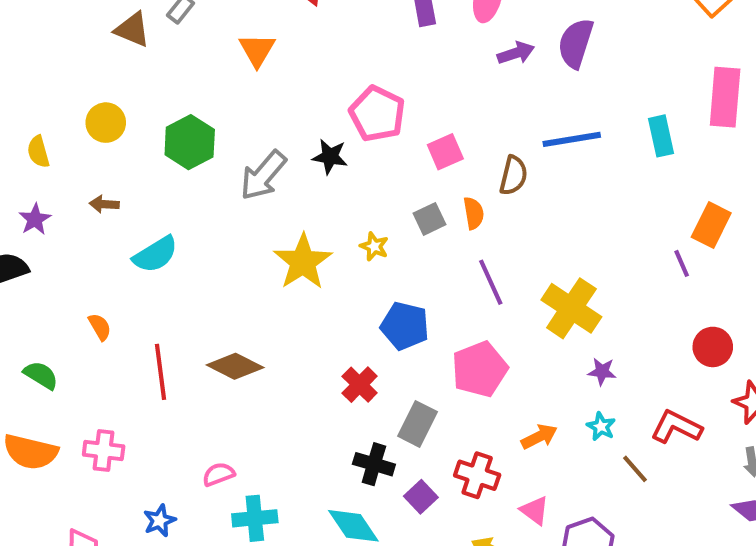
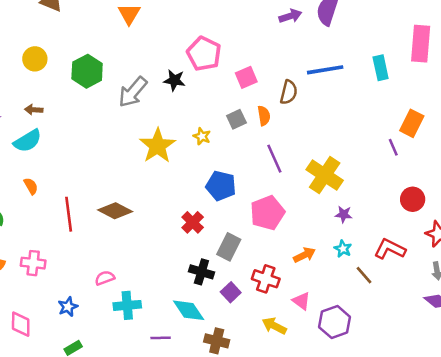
cyan semicircle: (155, 254) -> (28, 141), moved

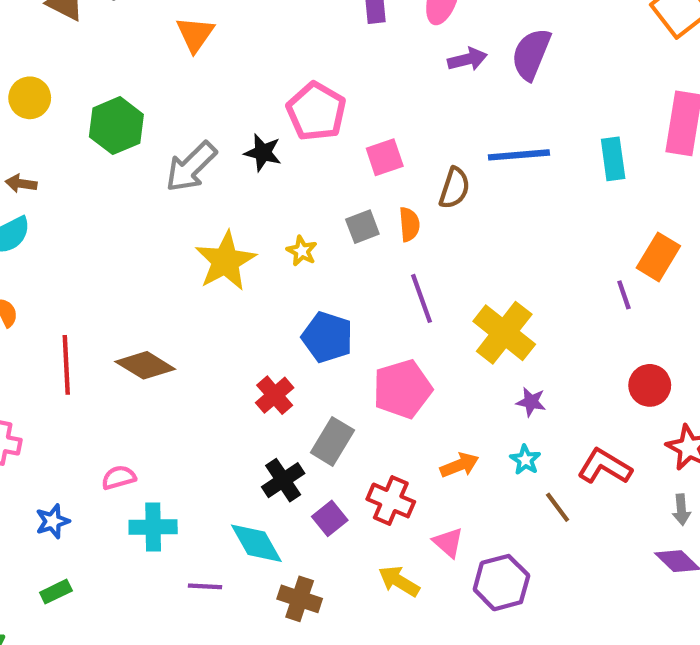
black cross: (201, 272) -> (283, 480), turned 35

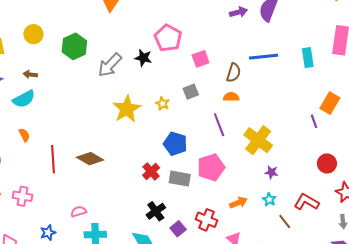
orange semicircle: (409, 224) -> (231, 97), moved, turned -84
gray rectangle: (332, 441) -> (180, 179), moved, turned 70

